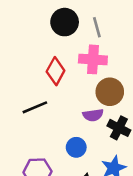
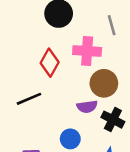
gray line: (97, 27) -> (112, 25), moved

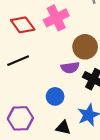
pink cross: (87, 51) -> (56, 18), moved, turned -30
red diamond: (50, 63) -> (23, 25), moved, turned -65

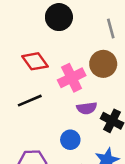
pink cross: (56, 18) -> (72, 78), moved
brown circle: (85, 47) -> (103, 64), moved

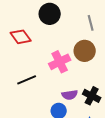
red diamond: (35, 61) -> (21, 37), moved
purple semicircle: (87, 108) -> (70, 95), moved

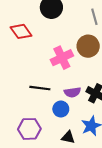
black line: (27, 80) -> (40, 88), moved, turned 30

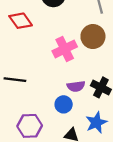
black line: (40, 88) -> (15, 80), moved

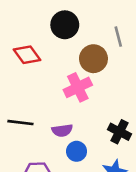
brown circle: (93, 37) -> (93, 59), moved
purple semicircle: (76, 86) -> (62, 130), moved

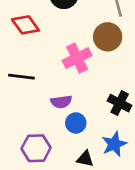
brown circle: (93, 59) -> (108, 37), moved
black line: (20, 123) -> (21, 77), moved

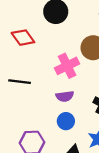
purple semicircle: (61, 102) -> (65, 96), moved

